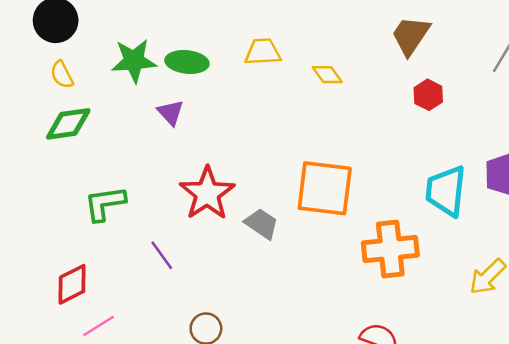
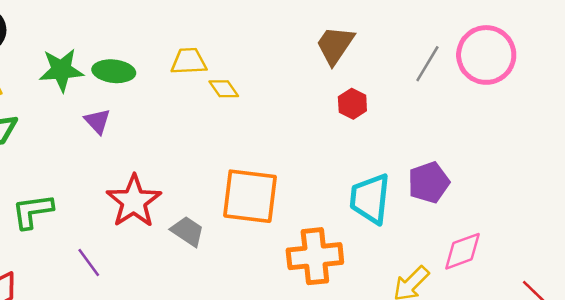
yellow diamond: (327, 75) -> (224, 89), moved

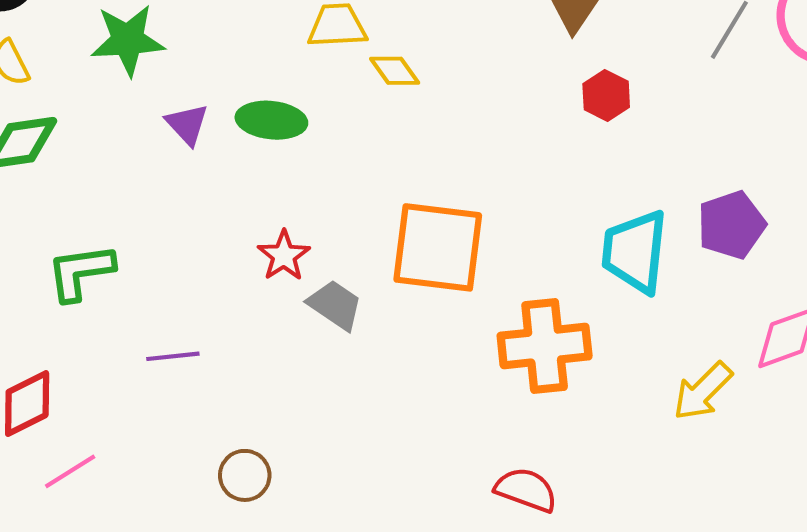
green ellipse: (114, 71) -> (271, 120), moved
red star: (134, 201) -> (284, 256), moved, size x0.6
purple line: (89, 262) -> (173, 356), turned -60

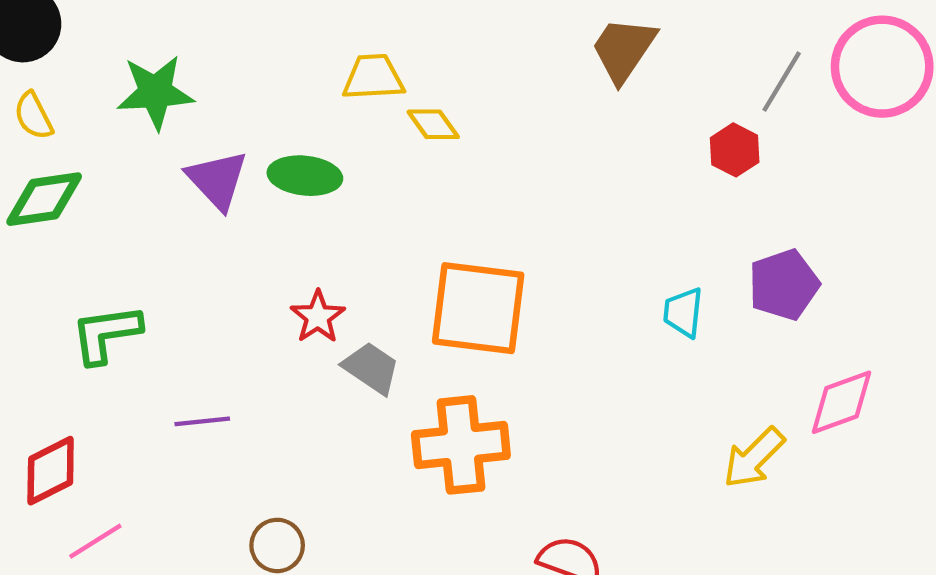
red hexagon: (606, 95) -> (735, 150), moved
purple triangle: (187, 124) -> (217, 180), size x1.4
cyan trapezoid: (635, 252) -> (683, 312), size x0.6
orange cross: (545, 346) -> (461, 445), moved

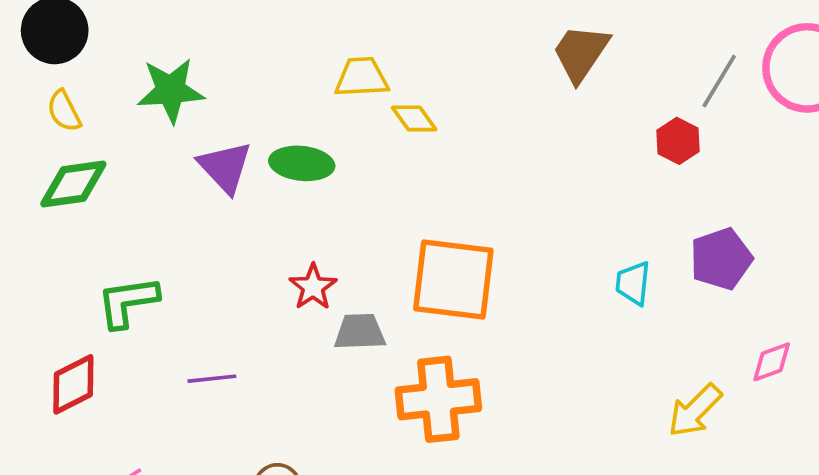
gray trapezoid: (371, 368) -> (360, 332), turned -36
pink diamond: (841, 402) -> (772, 362), size x0.7
red diamond: (51, 471) -> (73, 384), moved

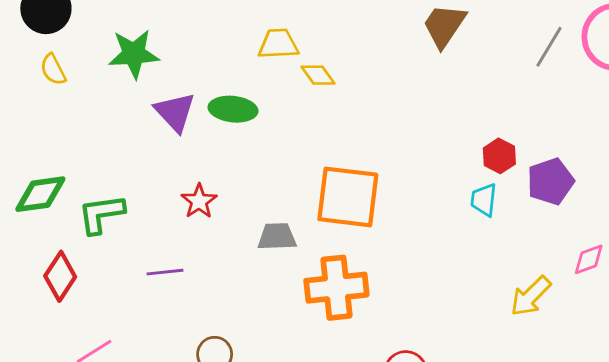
red hexagon: (678, 141) -> (499, 156), moved
green diamond: (73, 184) -> (40, 194), moved
red star: (313, 287) -> (199, 201), moved
red diamond: (73, 384) -> (60, 276), turned -30

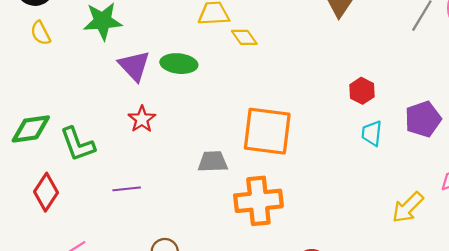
red hexagon: (499, 156) -> (362, 91), moved
red star: (199, 201) -> (142, 119), moved
green L-shape: (101, 214) -> (78, 144), turned -102

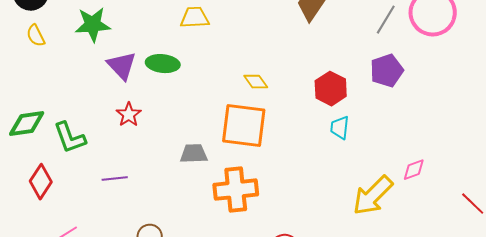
yellow diamond: (244, 37) -> (256, 82), moved
red hexagon: (362, 91) -> (331, 89), size x1.4
purple pentagon: (423, 119) -> (387, 71), moved
yellow arrow: (408, 207) -> (373, 196), size x1.4

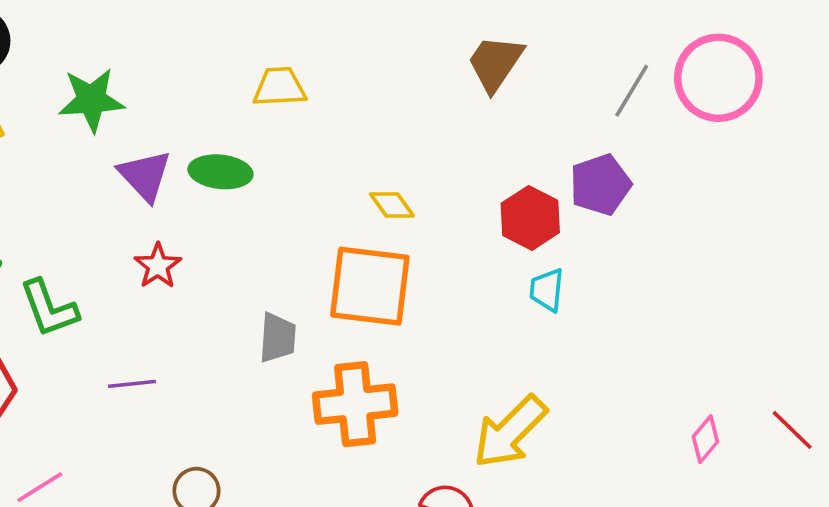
purple pentagon: (387, 71) -> (600, 185), moved
gray trapezoid: (194, 154) -> (278, 338), turned 96
pink diamond: (414, 170) -> (705, 439), moved, turned -30
yellow arrow: (373, 196) -> (510, 432), moved

